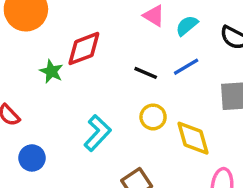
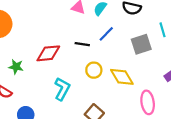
red diamond: (84, 49) -> (48, 53), moved, turned 30
green star: (51, 71) -> (16, 67), moved

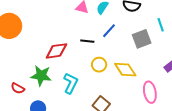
green star: (16, 67) -> (41, 76), moved, size x1.5

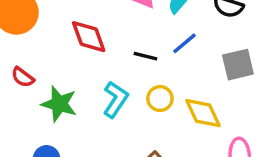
red diamond: (56, 51) -> (89, 37), moved, turned 70
cyan L-shape: (71, 83) -> (116, 99), moved
red semicircle: (18, 88) -> (23, 77), moved

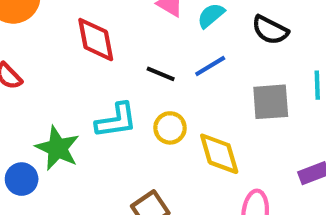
cyan L-shape: (116, 99) -> (116, 120), turned 39
green star: (59, 104) -> (57, 148), moved

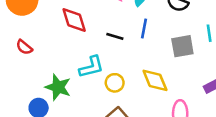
blue line: (210, 66) -> (144, 29), turned -42
yellow circle: (170, 128) -> (115, 83), moved

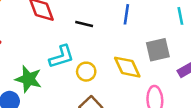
blue line: (144, 29) -> (126, 14), moved
gray square: (182, 46) -> (158, 50), moved

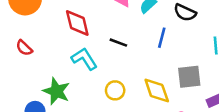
cyan L-shape: (62, 57) -> (84, 59), moved, turned -112

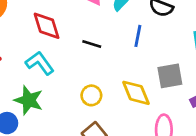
cyan L-shape: (84, 59) -> (40, 63), moved

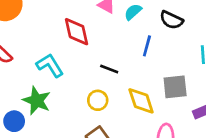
red diamond: (47, 26) -> (77, 32), moved
black line: (92, 44) -> (109, 69), moved

